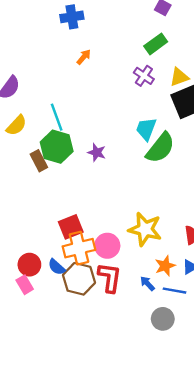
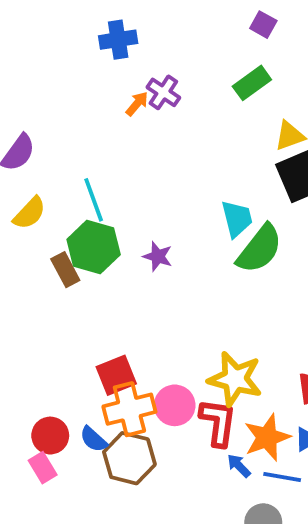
purple cross: (144, 76) -> (163, 92), moved
cyan trapezoid: (146, 129) -> (237, 219), turned 145
orange star: (165, 266) -> (267, 437), size x1.4
red L-shape: (110, 278) -> (218, 422), moved

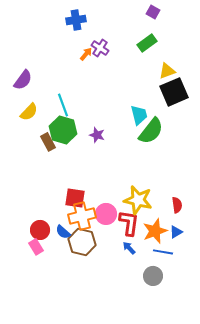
red square: (116, 375) -> (75, 198), turned 30
blue arrow: (239, 466) -> (129, 248), moved

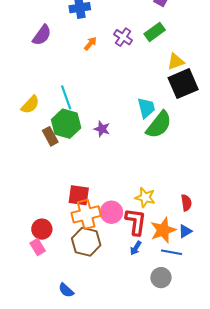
purple cross: (100, 48) -> (123, 37), moved
purple semicircle: (23, 80) -> (42, 35), moved
yellow star: (138, 200) -> (145, 197), size x0.7
blue semicircle: (63, 232) -> (66, 290), moved
blue arrow: (129, 248) -> (136, 248), turned -104

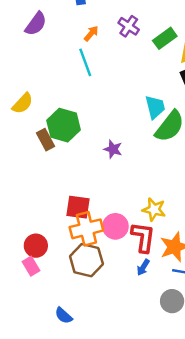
green rectangle: (155, 32) -> (165, 38), moved
cyan line: (66, 97) -> (85, 62), moved
purple star: (102, 129) -> (113, 149), moved

